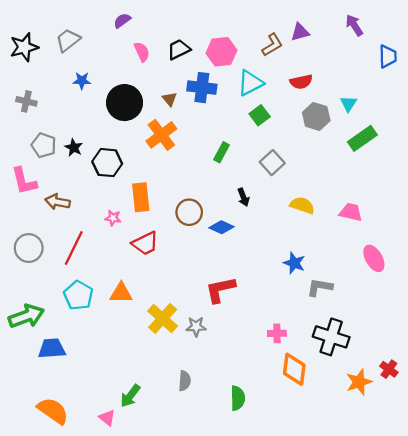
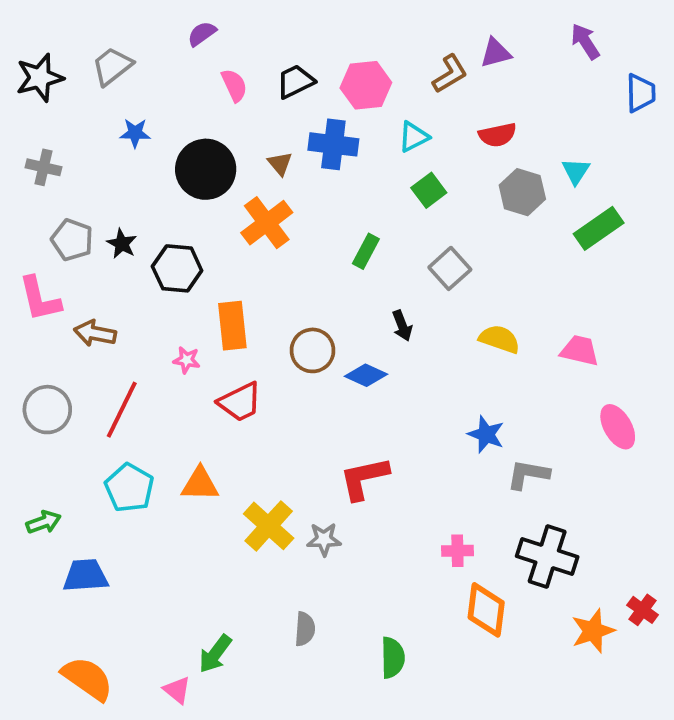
cyan triangle: (250, 83) -> (414, 137), size x0.7
green arrow: (26, 316) -> (44, 522), size x0.6

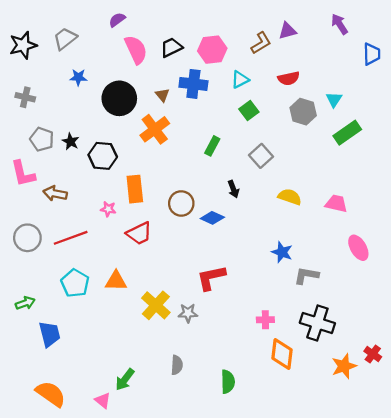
pink semicircle: (234, 85) -> (136, 50), size x1.5
red line: (122, 410) -> (71, 238), turned 44
blue trapezoid: (85, 576) -> (50, 334), turned 80

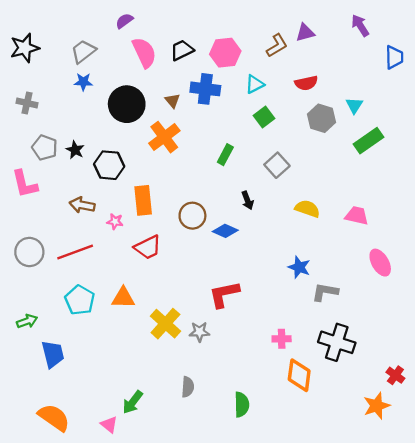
gray trapezoid: (65, 39) -> (83, 51), moved
brown arrow: (55, 194) -> (82, 205), moved
orange star: (344, 366) -> (377, 406), moved

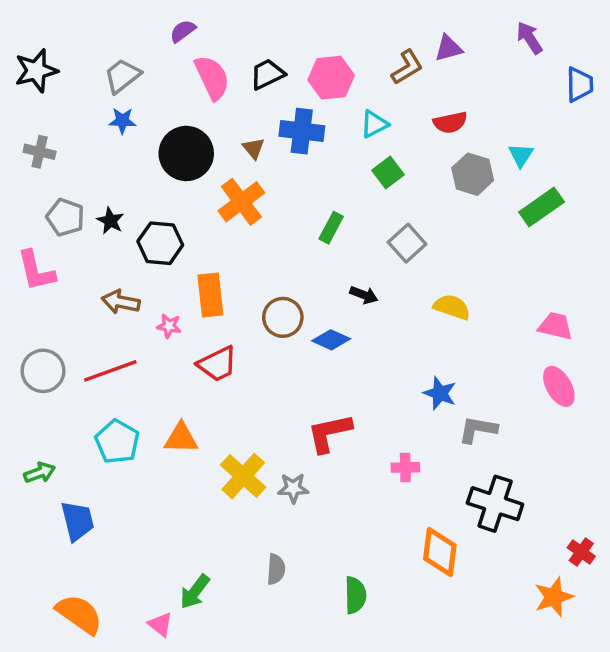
black arrow: (248, 200) -> (364, 295), turned -48
pink trapezoid: (357, 216) -> (555, 326), moved
pink cross: (282, 339) -> (405, 467), moved

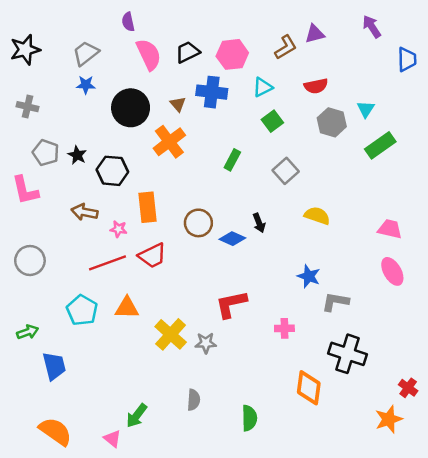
purple semicircle: (183, 31) -> (128, 22), turned -66
black arrow: (364, 295) -> (259, 223), moved, turned 48
red line: (110, 371) -> (108, 263), moved

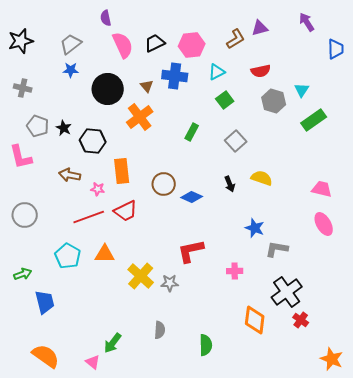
black arrow: (259, 223) -> (230, 184), moved
black cross: (347, 354) -> (287, 292), turned 36
red cross: (408, 388) -> (301, 320), moved
orange star: (389, 419) -> (332, 359), moved, turned -30

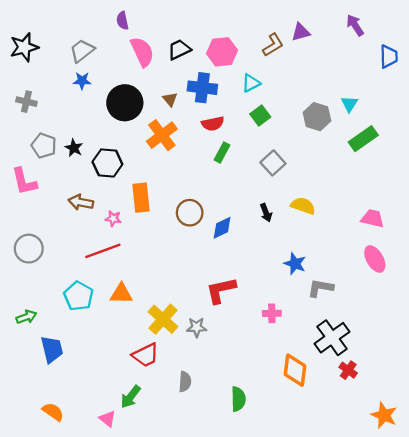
red semicircle: (261, 71) -> (213, 124), moved
blue diamond: (192, 197) -> (222, 228), turned -50
red trapezoid: (126, 211) -> (146, 355), moved
orange semicircle: (46, 356) -> (53, 412), size x0.7

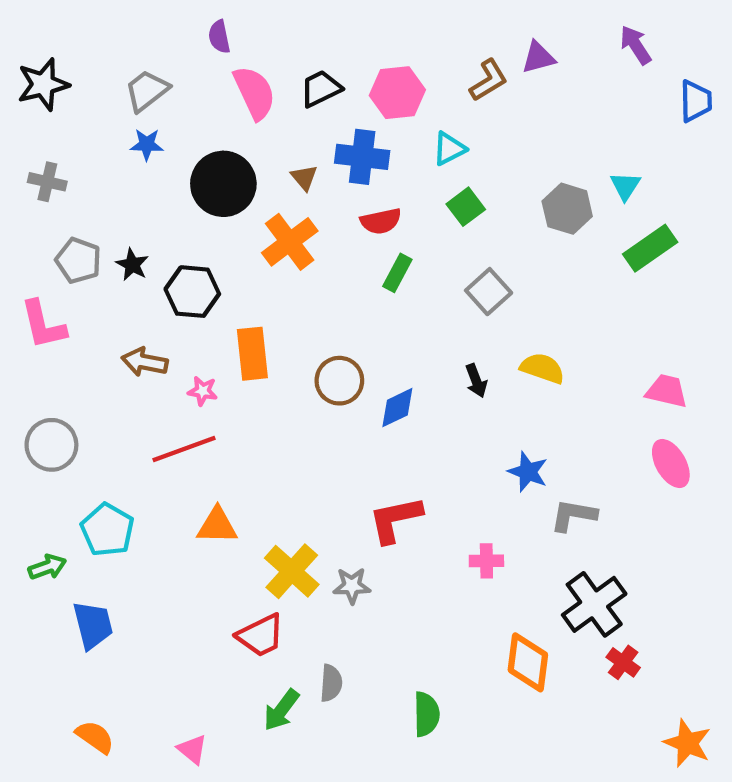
cyan pentagon: (79, 296) -> (107, 530), moved
green arrow: (131, 397) -> (281, 710), moved

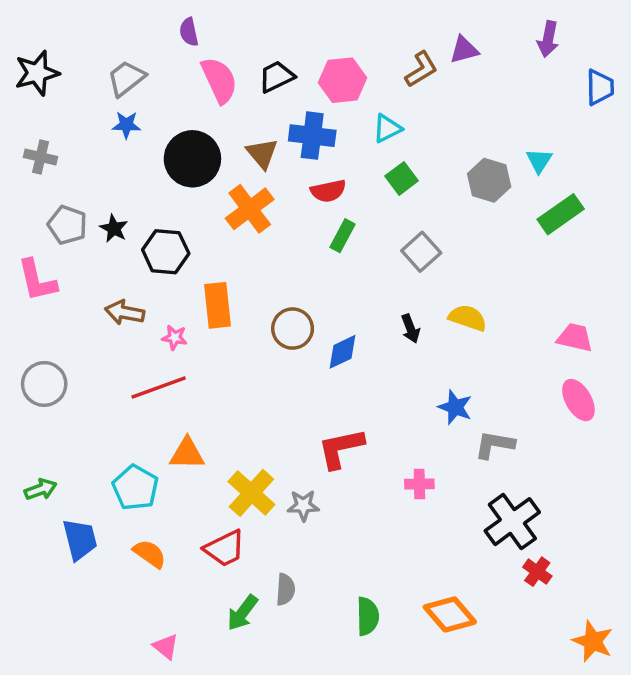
purple arrow: (636, 45) -> (548, 39), turned -136
brown triangle: (304, 178) -> (262, 153), size x1.4
cyan pentagon: (107, 530) -> (135, 488), moved
orange diamond: (528, 662) -> (450, 614), moved, turned -48
orange semicircle: (95, 737) -> (150, 554), moved

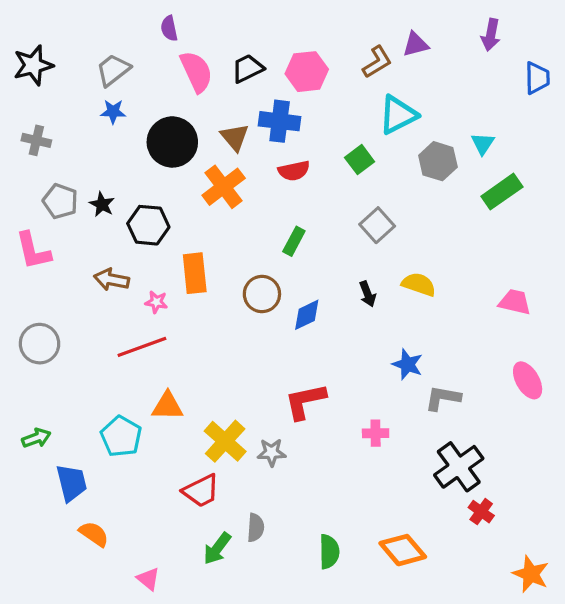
cyan triangle: (387, 128) -> (398, 115), moved, size x1.5
green rectangle: (343, 236) -> (294, 241), moved
pink ellipse: (578, 400) -> (528, 380), moved
orange semicircle: (150, 554) -> (94, 534), moved

